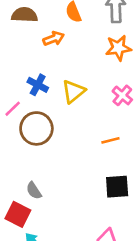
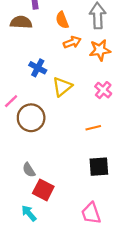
orange arrow: (54, 39) -> (72, 42), moved
blue cross: (38, 85) -> (38, 68), moved
red square: (18, 214) -> (43, 190), moved

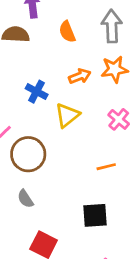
orange arrow: (72, 42) -> (80, 76), moved
black square: (99, 167) -> (95, 215), moved
gray semicircle: (29, 170) -> (25, 199), moved

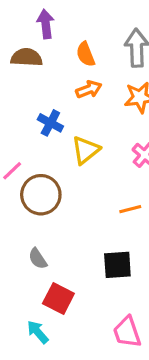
orange arrow: (80, 76) -> (89, 89), moved
gray semicircle: (25, 199) -> (38, 259), moved

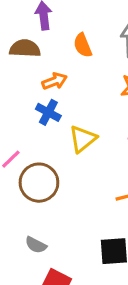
orange arrow: (89, 89) -> (55, 81), moved
gray semicircle: (38, 259) -> (36, 245), turned -30

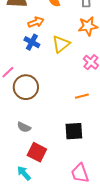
yellow triangle: (83, 139) -> (61, 44), moved

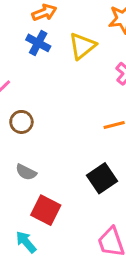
brown circle: (26, 87) -> (21, 122), moved, size x0.6
black square: (74, 131) -> (102, 178), turned -30

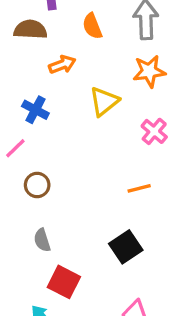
blue cross: (38, 43) -> (35, 110), moved
gray semicircle: (26, 172) -> (42, 240), turned 45

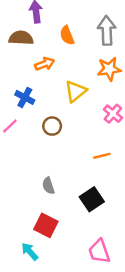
brown circle: (37, 185) -> (52, 126), moved
gray semicircle: (42, 240) -> (48, 186), moved

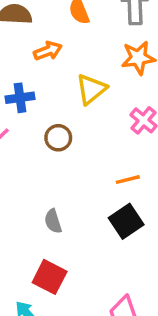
blue cross: (25, 97) -> (20, 98), turned -36
black square: (92, 199) -> (126, 221), moved

